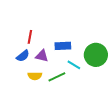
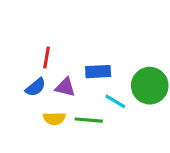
green line: (57, 77) -> (89, 120), turned 30

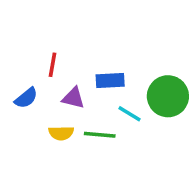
blue semicircle: (36, 87) -> (26, 98), moved

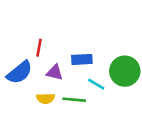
blue semicircle: (26, 98) -> (19, 72), size x1.5

